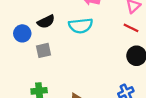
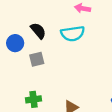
black semicircle: (46, 22) -> (38, 31), turned -102

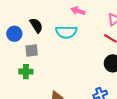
green cross: (34, 99) -> (26, 72), moved

